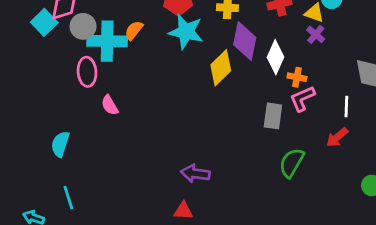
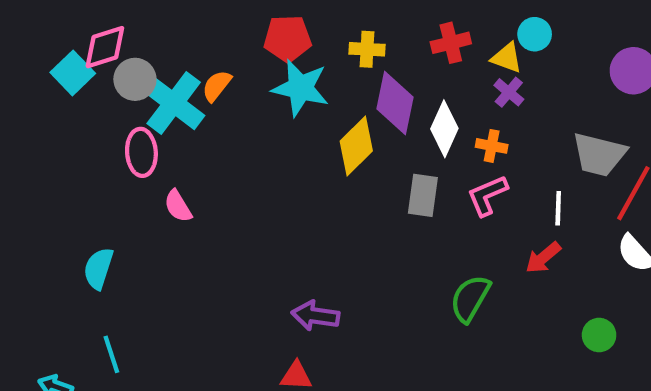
cyan cross: (107, 41) -> (174, 103), turned 36
orange cross: (297, 77) -> (492, 146), moved
gray rectangle: (273, 116) -> (423, 195), moved

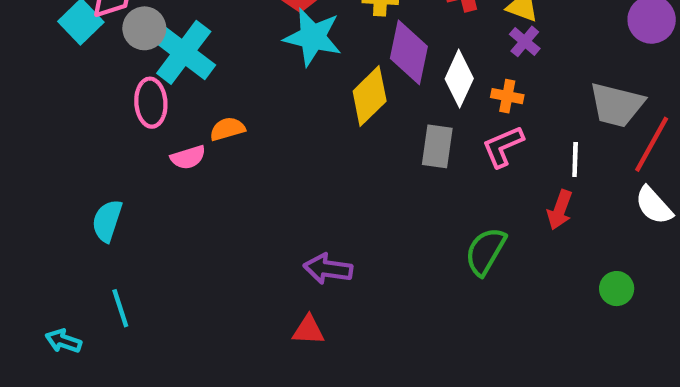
orange semicircle: (217, 86) -> (227, 129), moved, turned 36
pink semicircle: (178, 206) -> (188, 157), turned -76
red arrow: (543, 258) -> (560, 210), turned -30

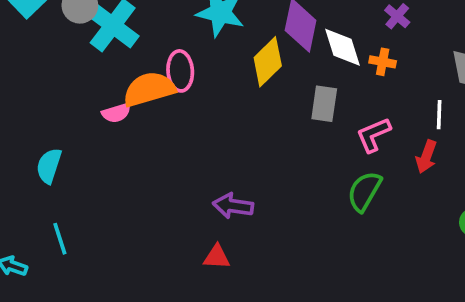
white diamond: (459, 79) -> (342, 47), turned -42
pink ellipse: (151, 103) -> (180, 71), moved
orange semicircle: (227, 129) -> (149, 89), size x1.8
pink L-shape: (503, 146) -> (373, 135), moved

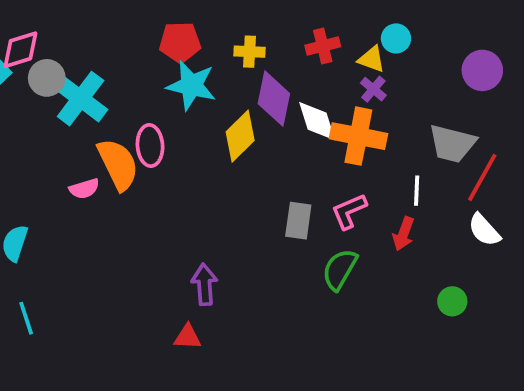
orange cross: (383, 62) -> (358, 136), size x2.0
orange semicircle: (149, 89) -> (118, 164), turned 80
gray rectangle: (324, 104) -> (298, 221), moved
purple arrow: (233, 206) -> (204, 284), turned 78

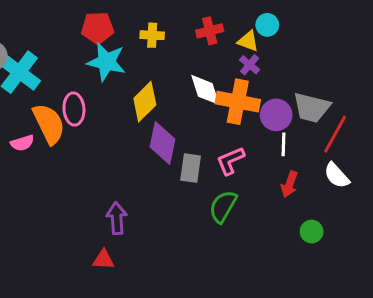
purple circle: (482, 70) -> (276, 115), moved
purple diamond: (274, 99) -> (162, 143), moved
red arrow: (403, 234) -> (289, 184), moved

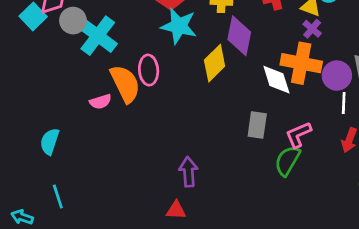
white diamond: (205, 90) -> (276, 80), moved
purple diamond: (162, 143) -> (239, 36), moved
pink L-shape: (230, 161) -> (298, 135), moved

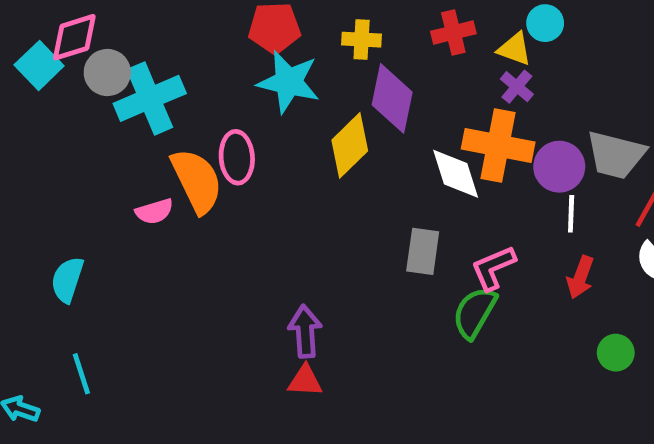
cyan cross: (98, 36) -> (150, 98), turned 30
red triangle: (176, 210) -> (305, 381), moved

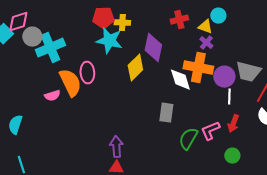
yellow cross: (362, 40) -> (122, 23), moved
pink L-shape: (493, 268) -> (210, 131), moved
green circle: (616, 353) -> (232, 156), moved

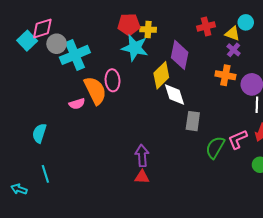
orange cross: (198, 68) -> (225, 75), size x0.7
white diamond: (180, 80) -> (175, 95), moved

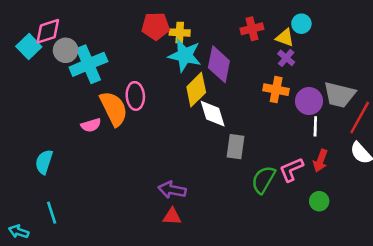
cyan star: (135, 48) -> (185, 55), moved
purple arrow: (142, 156) -> (172, 190), turned -75

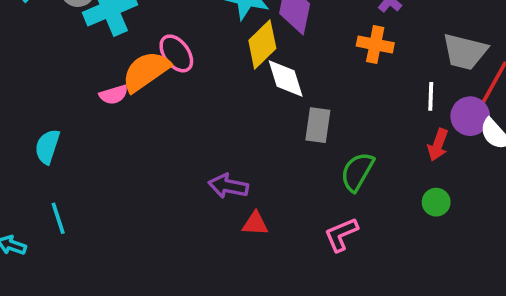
pink ellipse: (135, 96) -> (176, 53), turned -32
purple circle: (309, 101) -> (470, 116), moved
orange semicircle: (114, 109) -> (146, 71), turned -99
pink L-shape: (291, 169) -> (341, 234), moved
red triangle: (172, 216) -> (255, 224), moved

